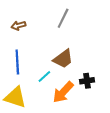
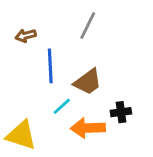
blue line: (17, 62) -> (50, 66), moved
orange arrow: (63, 92) -> (88, 128), turned 45

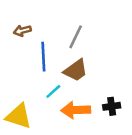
gray line: (88, 25) -> (76, 37), moved
black cross: (121, 112) -> (112, 106), moved

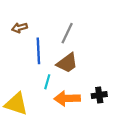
cyan line: (53, 91) -> (47, 82), turned -32

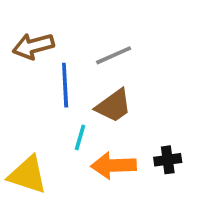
brown arrow: (20, 28) -> (33, 46), size x1.5
gray line: (67, 33) -> (114, 55), turned 40

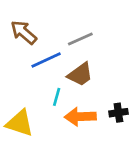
brown arrow: (33, 46) -> (24, 32), turned 56
blue line: (65, 85) -> (46, 60), turned 68

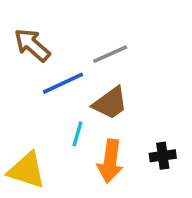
orange arrow: (80, 117) -> (110, 161), turned -80

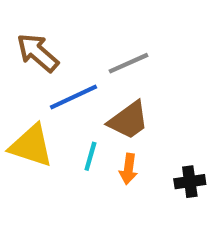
orange arrow: (110, 161) -> (128, 169), moved, size x0.6
yellow triangle: (27, 170) -> (31, 146), moved

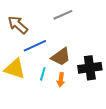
gray line: (128, 63) -> (63, 15), moved
black cross: (190, 182) -> (90, 68), moved, size x1.6

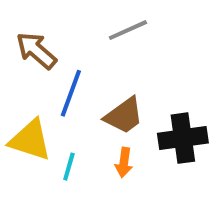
blue line: (35, 46) -> (71, 93), turned -45
cyan line: (43, 74) -> (69, 167), moved

